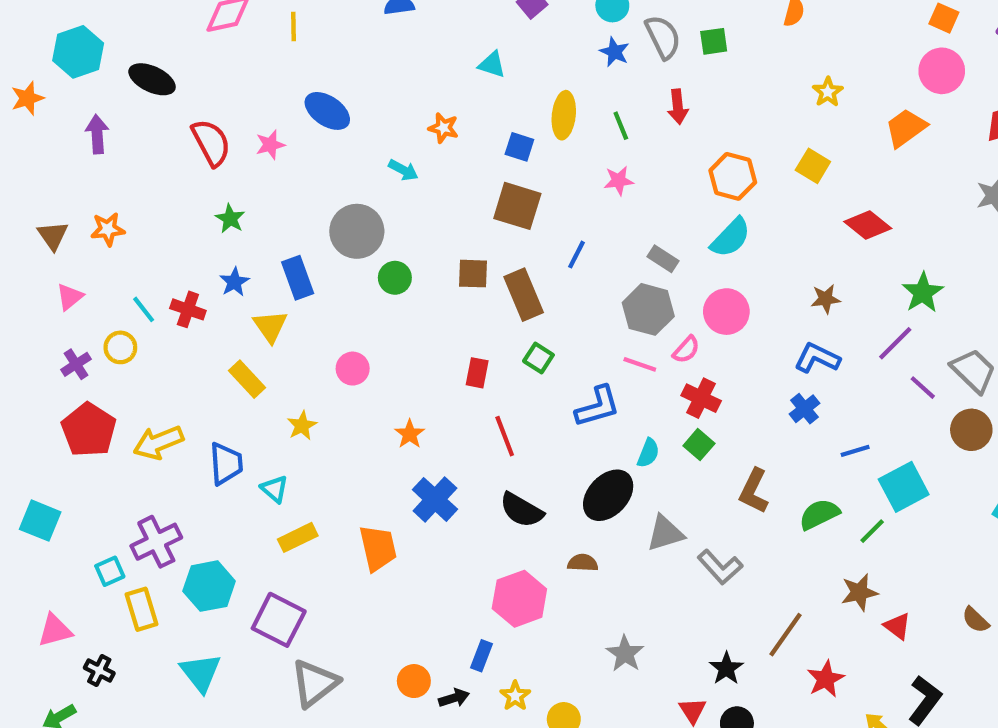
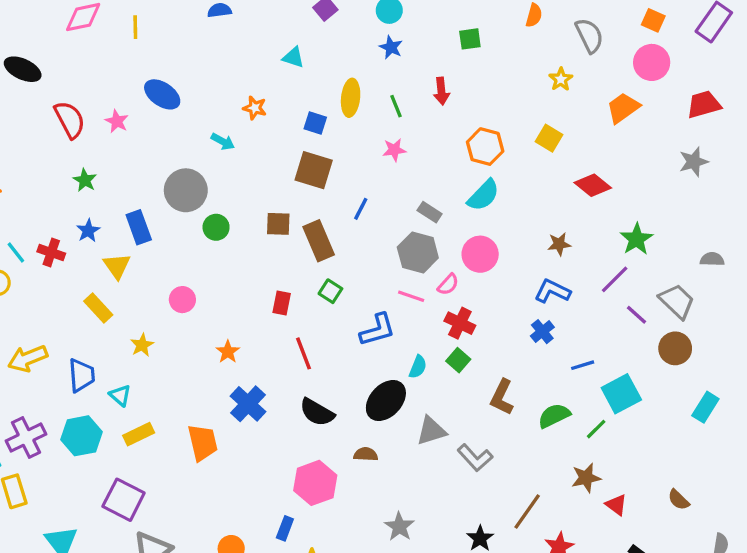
gray semicircle: (663, 37) -> (589, 36), moved
pink star: (270, 145) -> (117, 121), turned -30
cyan hexagon: (209, 586) -> (81, 436), moved

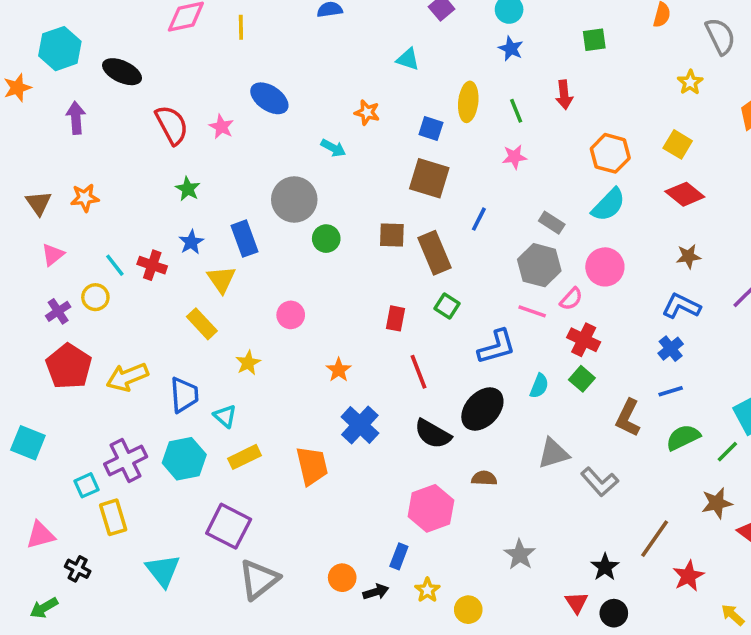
red diamond: (593, 185) -> (685, 194), moved
blue line: (583, 365) -> (671, 391), moved
black ellipse: (386, 400) -> (482, 409), moved

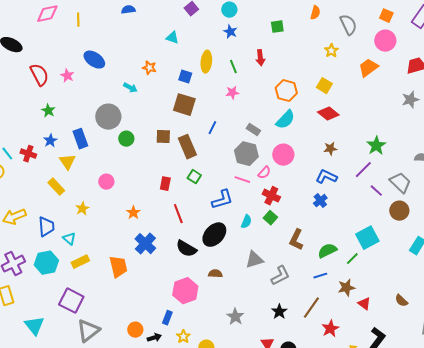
blue line: (671, 391) -> (320, 276), moved
gray L-shape: (600, 482) -> (280, 276), turned -75
black star: (605, 567) -> (279, 312), moved

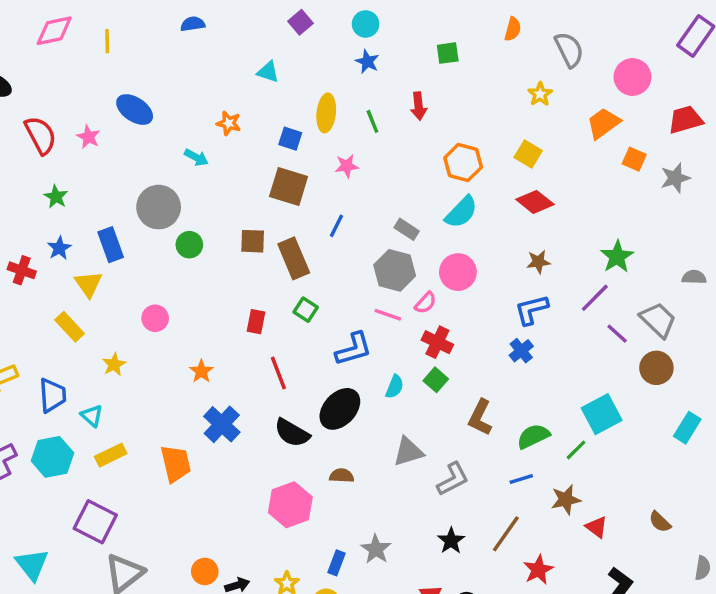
orange square: (386, 16) -> (634, 159), moved
pink star: (232, 93) -> (347, 166), moved
blue L-shape: (326, 177) -> (532, 310), turned -40
blue rectangle: (167, 318) -> (336, 563), moved

